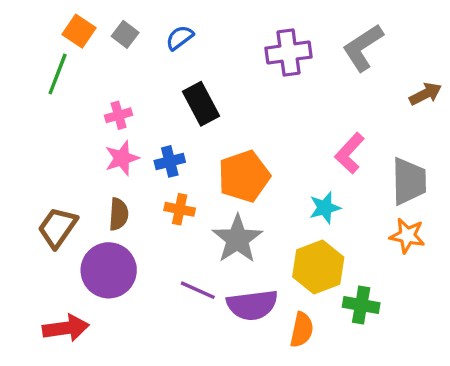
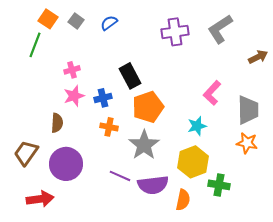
black rectangle: (201, 104) -> (130, 76), moved
brown semicircle: (119, 214) -> (57, 123), moved
brown trapezoid: (58, 227) -> (26, 153), moved

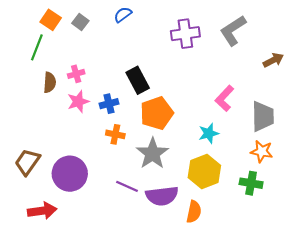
blue semicircle: (109, 23) -> (123, 15), moved
brown semicircle: (57, 123) -> (50, 82), moved
green cross: (219, 185) -> (251, 183), moved

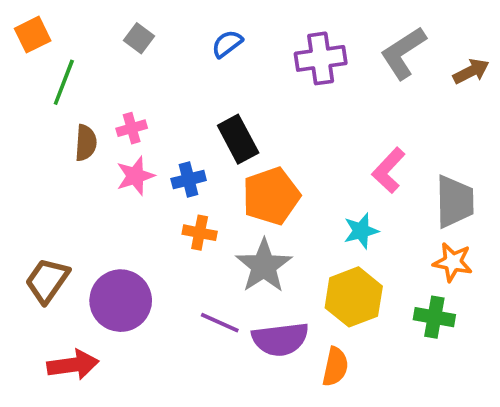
blue semicircle: (123, 15) -> (227, 44), moved
orange square: (51, 20) -> (33, 35), moved, turned 30
brown arrow: (273, 60) -> (471, 71), moved

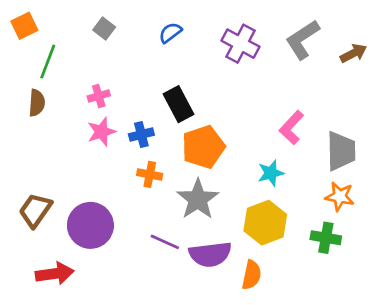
purple cross: (321, 58) -> (241, 44), turned 36
brown semicircle: (86, 143) -> (37, 103), moved

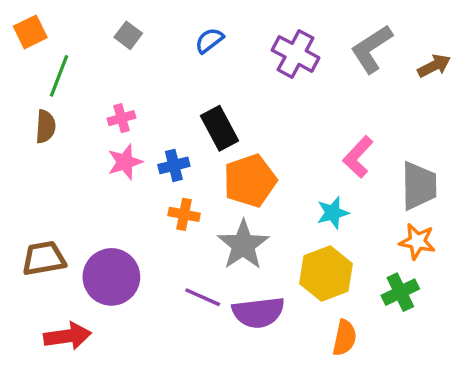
brown trapezoid: (35, 210) -> (44, 258), turned 45
green cross: (326, 238) -> (400, 292), turned -36
orange semicircle: (252, 275) -> (345, 338), moved

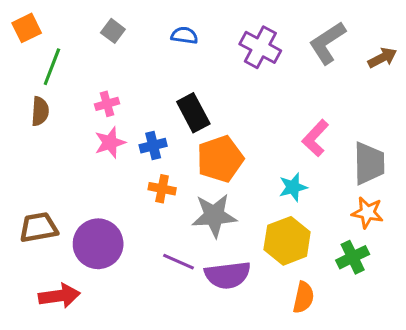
blue semicircle: (209, 40) -> (184, 35), turned 45
gray star: (243, 245) -> (214, 216), turned 30

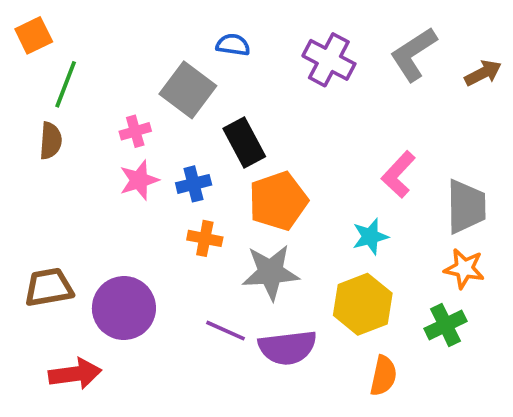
gray square: (113, 31) -> (188, 90), moved, size x1.8

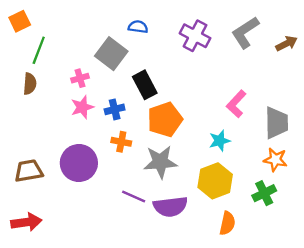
purple circle: (124, 308) -> (79, 163), moved
red arrow: (75, 374) -> (26, 222), moved

